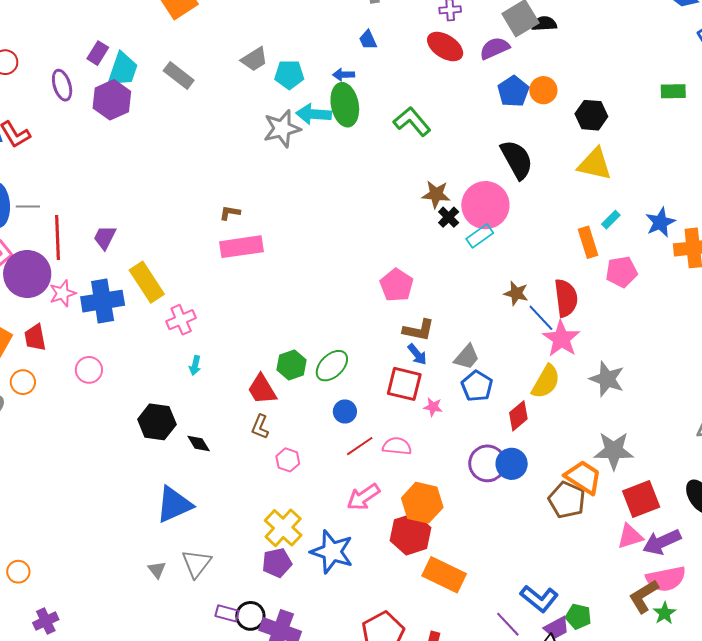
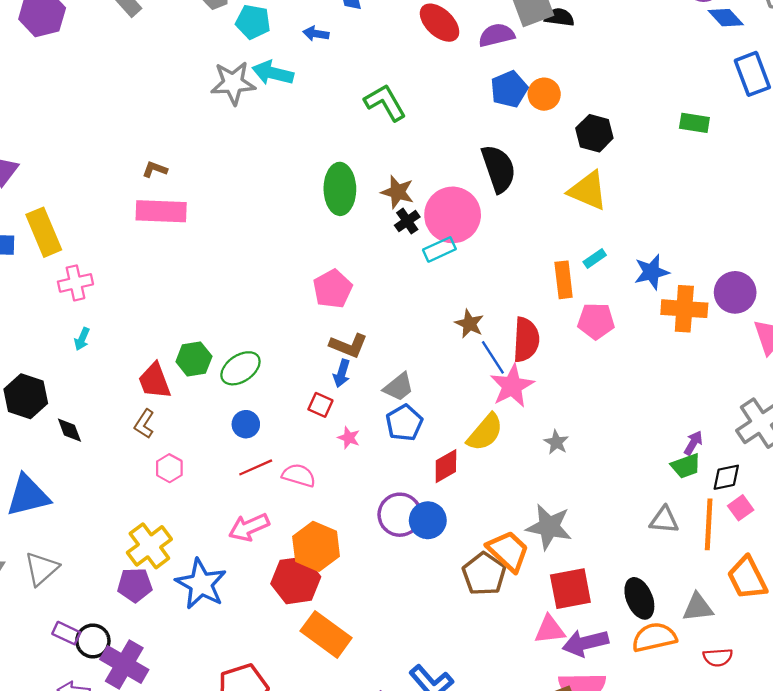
green ellipse: (345, 105) -> (340, 189), moved
blue arrow: (417, 354) -> (342, 373), turned 45
gray star: (607, 379) -> (556, 442), size x0.6
red square: (404, 384) -> (320, 405), size x0.6

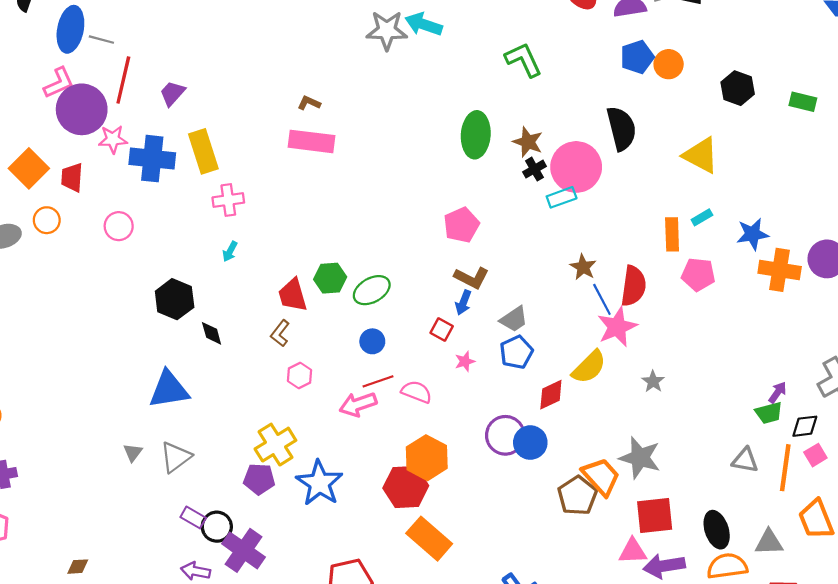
black hexagon: (594, 133) -> (738, 88), moved
pink star: (349, 438) -> (465, 361), turned 30
pink arrow: (249, 527) -> (358, 404), moved

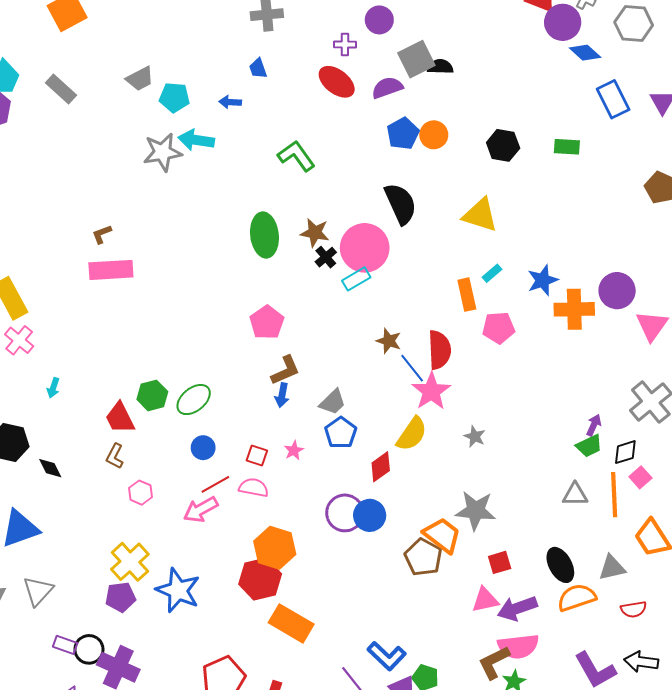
brown L-shape: (309, 103) -> (102, 234), turned -35
pink cross: (228, 200) -> (19, 340), moved, turned -32
brown L-shape: (472, 278) -> (286, 370), turned -40
red square: (442, 329) -> (257, 456), moved
red square: (655, 516) -> (500, 562), size x0.6

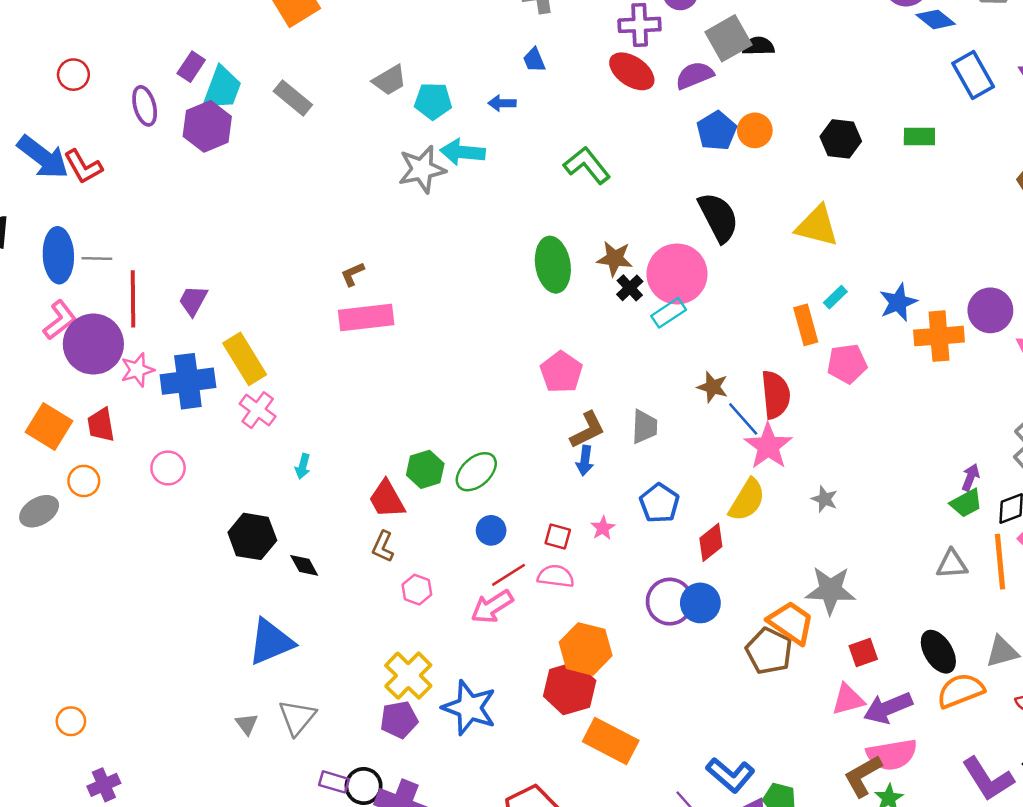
purple cross: (345, 44) -> (640, 25), size x1.5
gray trapezoid: (333, 402) -> (645, 427), moved, turned -40

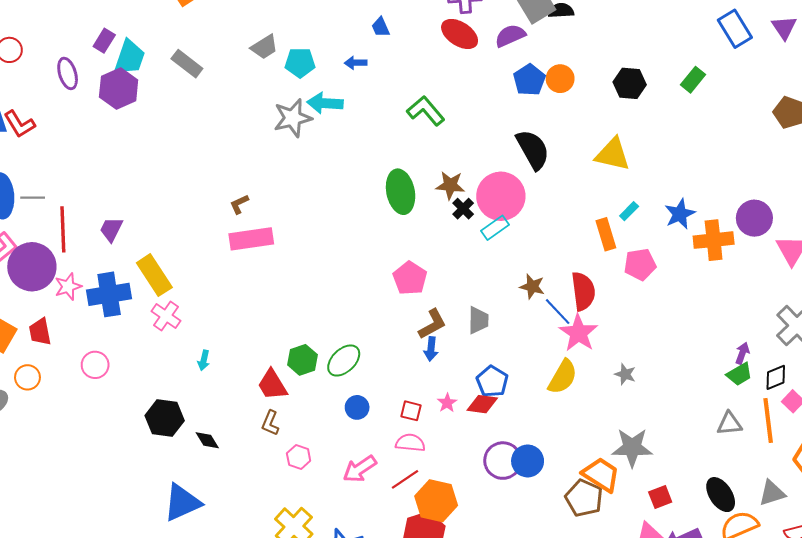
green rectangle: (919, 137) -> (693, 80), turned -50
red diamond: (711, 542) -> (482, 404), moved, turned 48
red line: (509, 575) -> (405, 479), moved

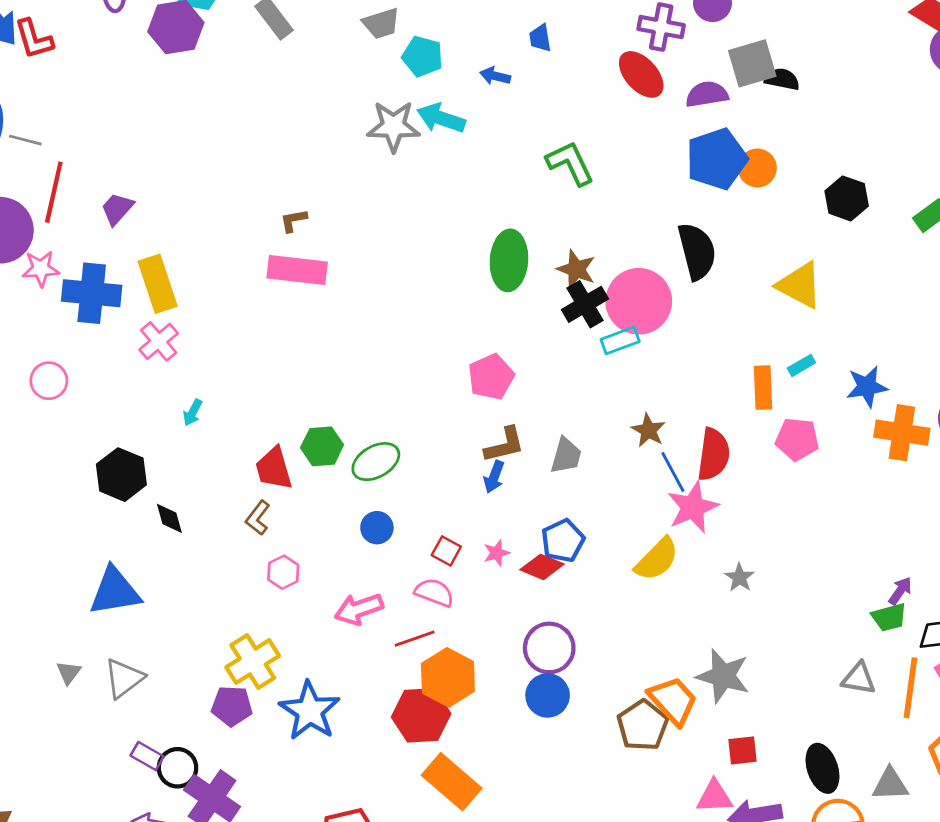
blue pentagon: (529, 80) -> (717, 159), size x1.4
black cross: (463, 209) -> (585, 304), size x1.5
blue circle: (528, 461) -> (548, 695), moved

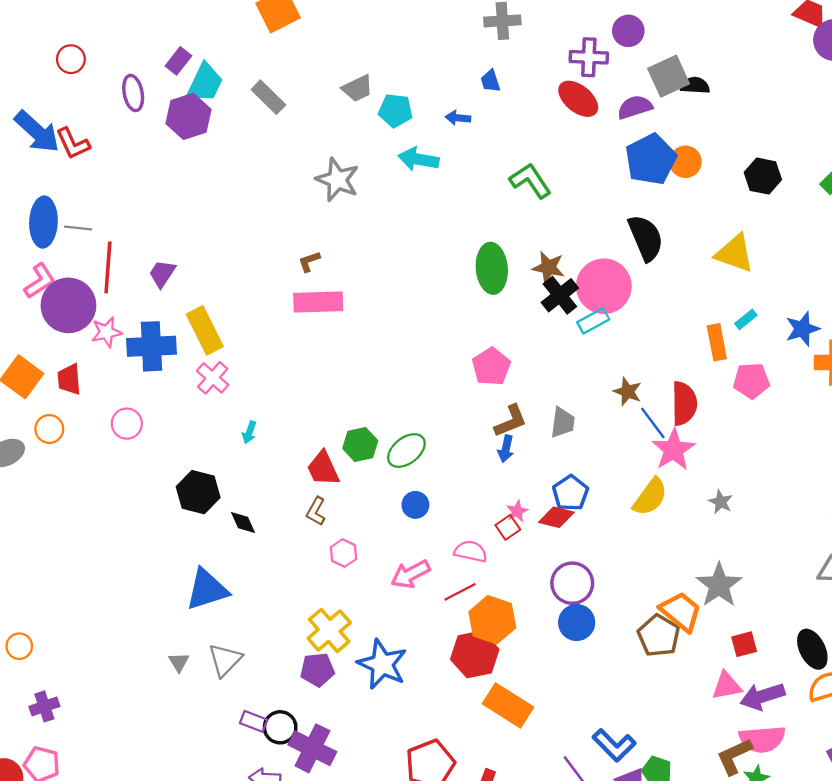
gray star: (393, 126) -> (337, 180), moved, turned 30
red square: (446, 551) -> (508, 527), moved, turned 35
gray star: (723, 676) -> (719, 585), turned 30

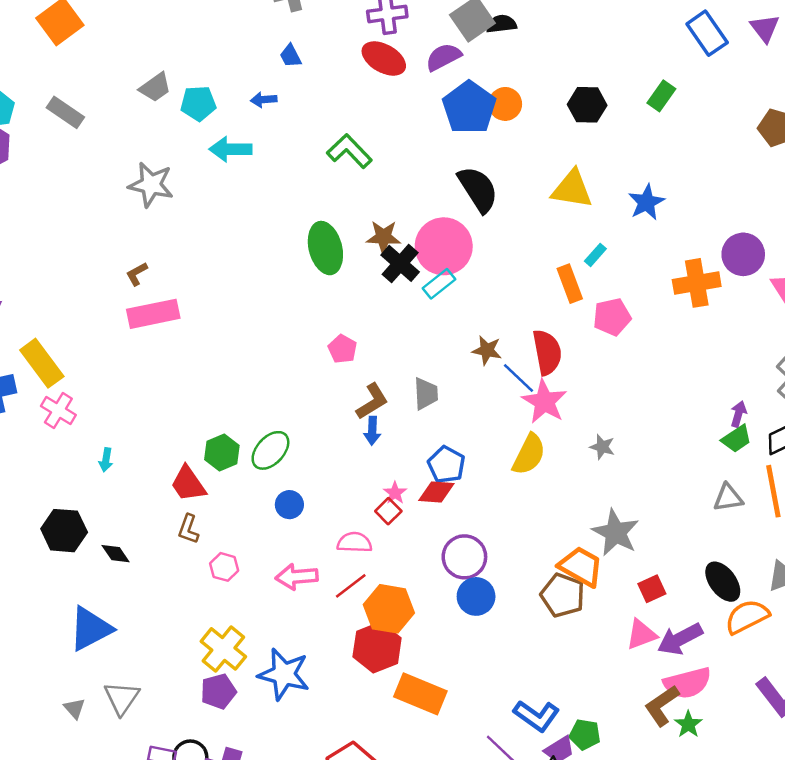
blue star: (802, 329) -> (646, 202), moved
pink pentagon: (491, 367) -> (343, 349), size x0.7
pink arrow: (410, 574) -> (297, 577), turned 33

